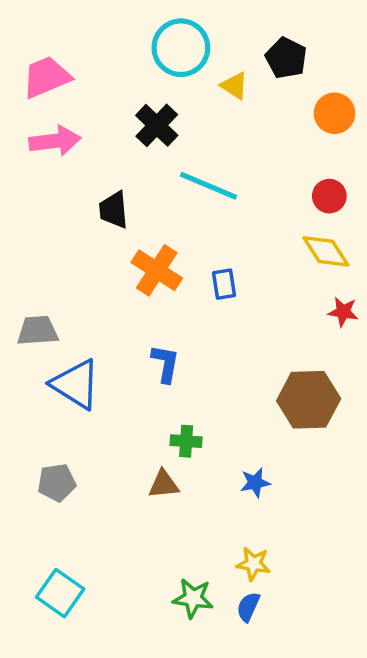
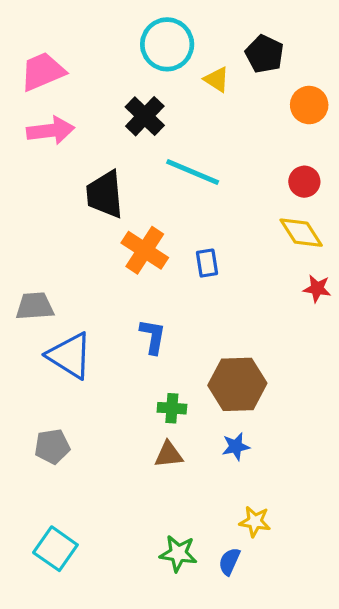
black trapezoid: (114, 210) -> (105, 194), size x1.4
brown hexagon: (309, 400) -> (237, 384), moved
brown triangle: (164, 484) -> (169, 455), moved
yellow star: (253, 564) -> (255, 522), moved

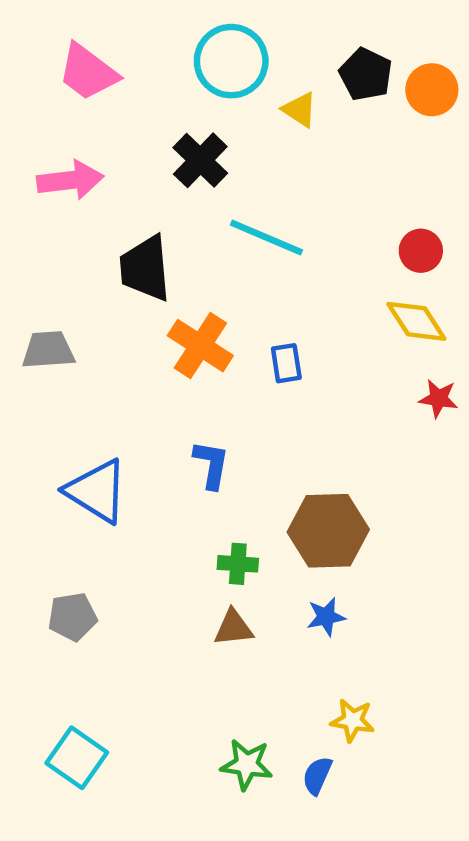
pink trapezoid: (43, 71) -> (88, 72), moved, turned -120
orange circle: (309, 105) -> (432, 90), moved
gray trapezoid: (35, 306) -> (48, 350), moved

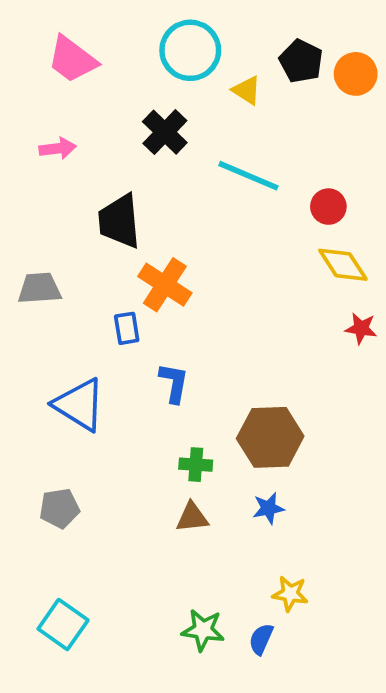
pink arrow: (70, 180) -> (58, 148), size x0.7
cyan line: (266, 237) -> (248, 176), moved
red circle: (421, 251) -> (328, 207), moved
blue rectangle: (286, 363) -> (127, 328), moved

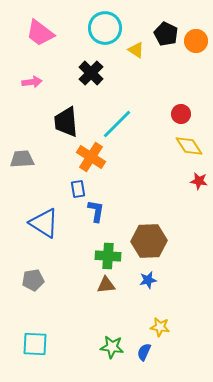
cyan line: (248, 176) -> (117, 124), moved, turned -68
blue rectangle: (127, 328) -> (78, 189), moved
green cross: (196, 465) -> (108, 256), size x1.4
cyan square: (63, 625) -> (35, 344), turned -32

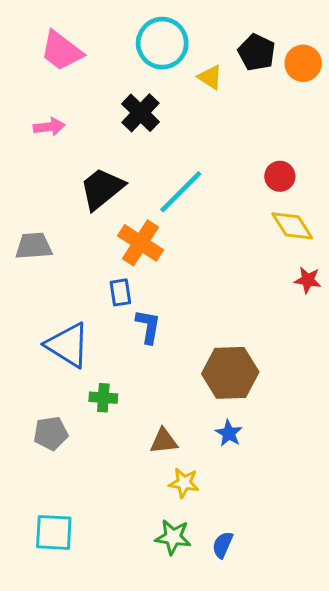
black trapezoid: (66, 122) -> (102, 189), turned 56
green cross: (108, 256) -> (103, 398), moved, size x0.7
blue star: (148, 280) -> (229, 433), turned -30
yellow star: (160, 327) -> (184, 483), moved

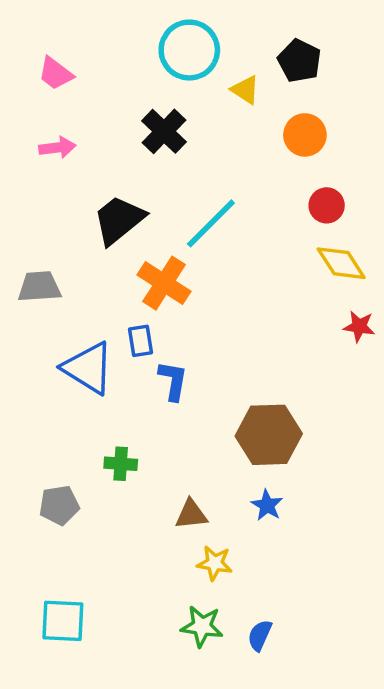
pink trapezoid: (62, 51) -> (56, 74), moved, size x0.7
orange circle: (303, 63) -> (305, 135), moved
blue triangle: (68, 345) -> (88, 368), moved

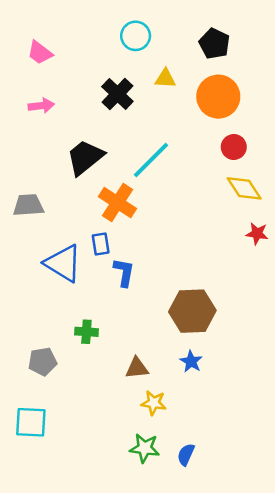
cyan circle: (189, 50) -> (136, 36), size x0.7
yellow triangle: (245, 90) -> (165, 79), moved, turned -30
orange circle: (305, 135) -> (218, 97), size x1.4
cyan square: (63, 621) -> (31, 422), moved

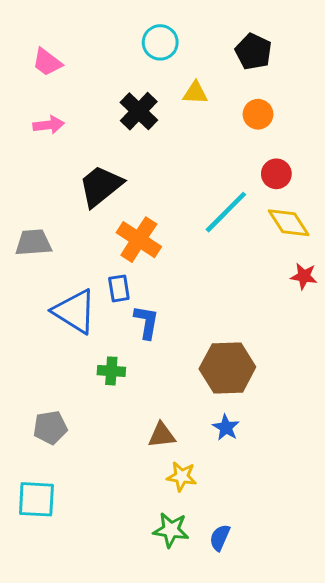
orange circle: (218, 97) -> (258, 114), size x0.6
cyan line: (151, 160) -> (226, 212), moved
green cross: (86, 332) -> (111, 371), moved

